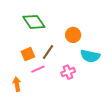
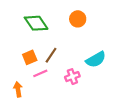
orange circle: (73, 35) -> (78, 19), moved
cyan semicircle: (90, 56) -> (96, 59), turned -42

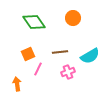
brown line: (51, 55) -> (60, 52), moved, turned 49
pink line: (40, 73) -> (38, 69), turned -40

